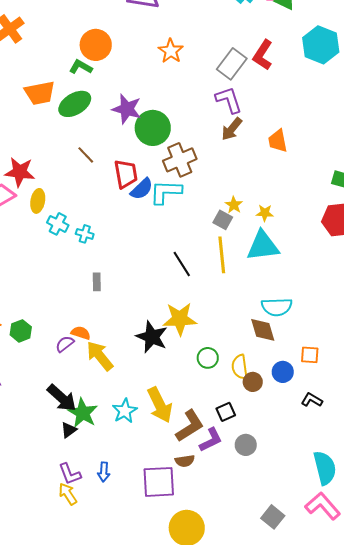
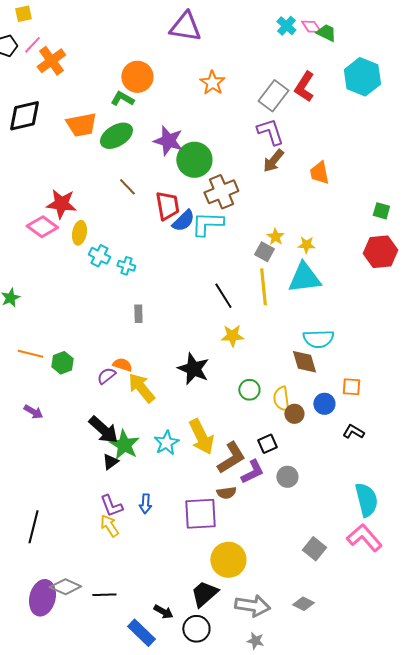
yellow star: (180, 319) -> (232, 336), moved, size x0.7

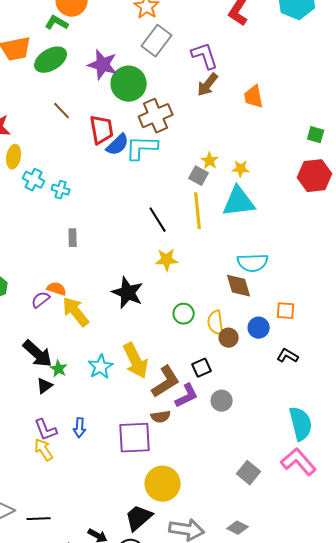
gray rectangle: (273, 96) -> (157, 41), moved
green star: (124, 445) -> (59, 369), size x0.6

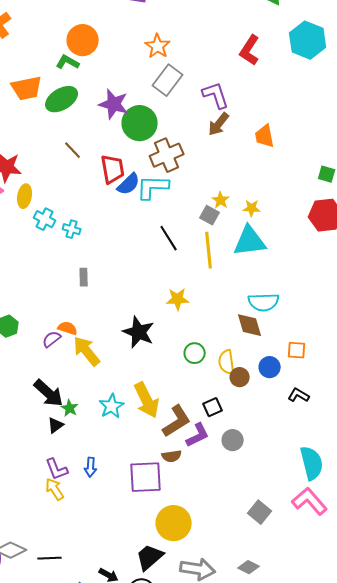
black line: (158, 220) -> (169, 238), moved

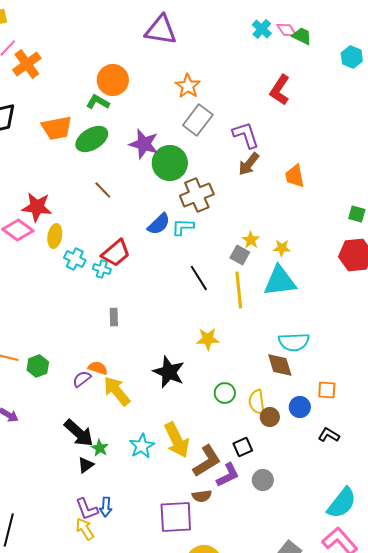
cyan hexagon: (308, 40) -> (352, 57), moved, size x0.6
red trapezoid: (113, 169) -> (116, 253), moved, turned 60
cyan L-shape: (153, 187) -> (183, 227), size x0.7
cyan semicircle: (312, 463) -> (342, 503), turned 52
blue arrow: (91, 467) -> (106, 507), moved

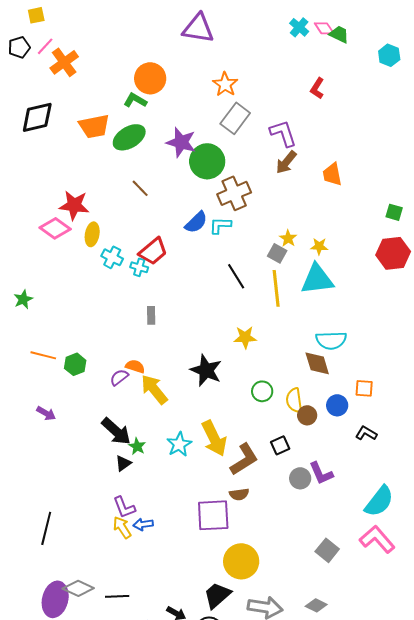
red L-shape: (280, 90) -> (317, 88), size x0.7
purple L-shape: (228, 475) -> (321, 473), moved, turned 92
blue arrow: (106, 507) -> (143, 524), moved, turned 78

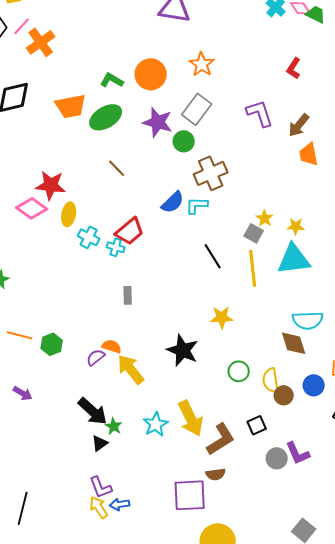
orange circle: (150, 78) -> (151, 74), moved
gray rectangle: (235, 118) -> (197, 109), moved
green circle: (207, 161) -> (184, 141), size x0.6
brown arrow: (286, 162) -> (299, 125), moved

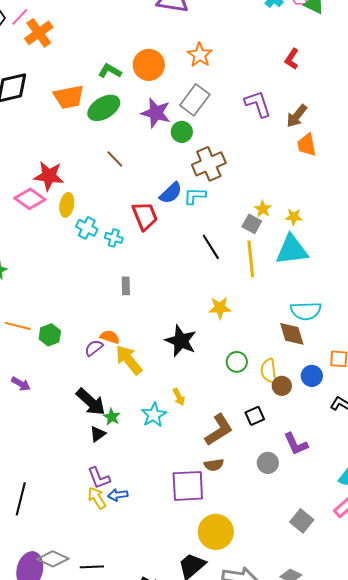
red trapezoid: (130, 231) -> (145, 216), moved, turned -72
yellow arrow: (191, 418) -> (179, 397), moved, size x0.5
gray circle: (277, 458) -> (268, 463), moved

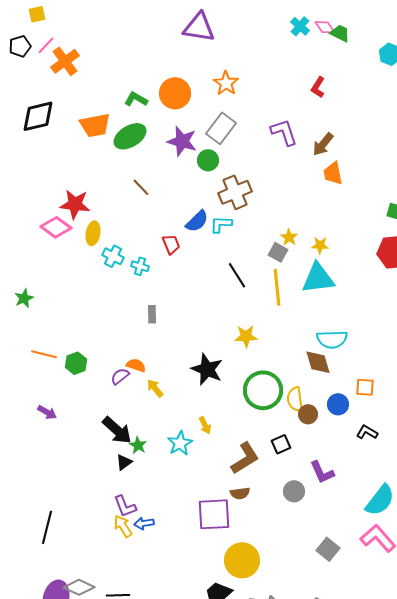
red trapezoid: (145, 216) -> (171, 244), size x0.7
yellow arrow: (129, 360) -> (155, 388), size x0.6
green circle: (237, 362) -> (263, 390), size x1.8

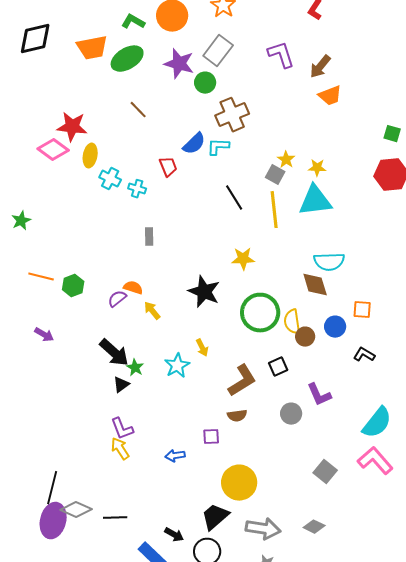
orange trapezoid: (333, 173) -> (330, 96), turned -100
purple square: (214, 514) -> (211, 437), size x0.5
blue arrow: (144, 523) -> (175, 456), moved
black line: (47, 527) -> (52, 488), moved

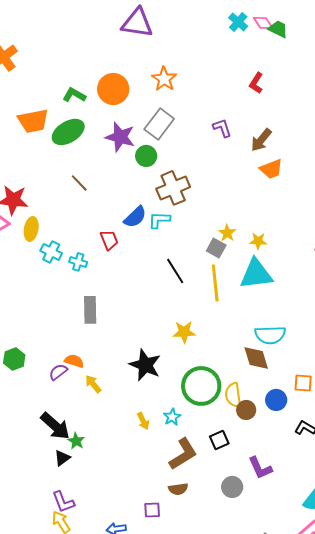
purple L-shape: (281, 55) -> (222, 128), size x0.7
gray rectangle: (149, 237) -> (90, 310), size x1.5
cyan star: (177, 366) -> (172, 417), moved, size x0.7

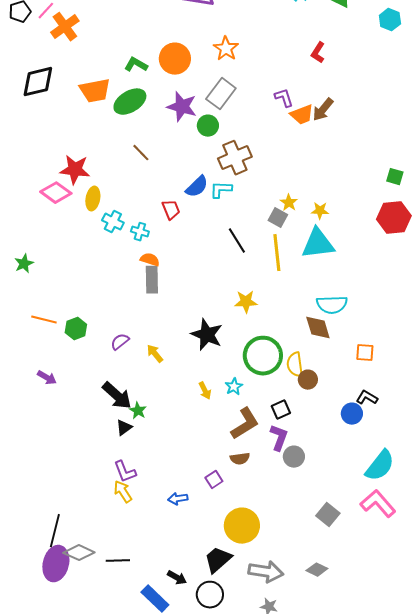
orange trapezoid: (271, 169) -> (302, 115), moved
orange semicircle: (74, 361) -> (150, 260), moved
blue circle: (276, 400) -> (352, 414), moved
purple L-shape: (260, 468) -> (279, 438), moved, turned -136
purple square: (152, 510) -> (214, 480), turned -30

